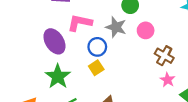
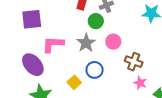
gray star: (116, 27) -> (86, 43), turned 30
blue circle: (97, 47) -> (95, 70), moved

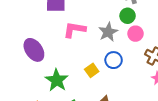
green circle: (96, 21) -> (128, 16), moved
purple ellipse: (33, 65) -> (34, 50), moved

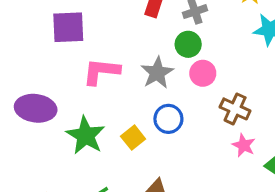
purple ellipse: (34, 50) -> (36, 108), turned -45
green star: (57, 80) -> (86, 135), moved

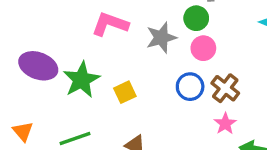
purple ellipse: (36, 108) -> (38, 66), moved
blue circle: (168, 119) -> (190, 87), moved

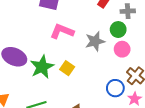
blue circle: (190, 87) -> (115, 88), moved
yellow square: (125, 92) -> (67, 68), moved, turned -32

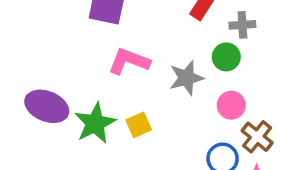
pink circle: (122, 49) -> (231, 105), moved
yellow square: (67, 68) -> (139, 125), turned 32

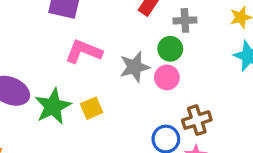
pink circle: (231, 105) -> (167, 77), moved
brown cross: (257, 137) -> (197, 120), turned 32

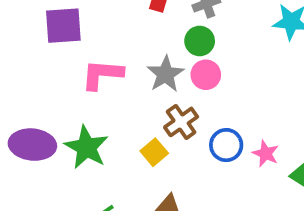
yellow square: (92, 108) -> (154, 152), moved
brown cross: (197, 120) -> (181, 122), moved

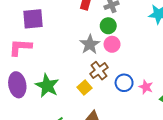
pink L-shape: (102, 74) -> (20, 47), moved
purple ellipse: (32, 145) -> (17, 85), turned 75

